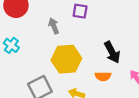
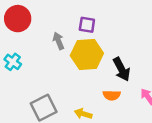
yellow hexagon: (66, 59) -> (87, 54), moved

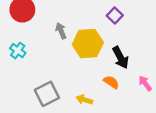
purple square: (87, 25) -> (115, 15), moved, turned 35
orange semicircle: (112, 95) -> (111, 82), turned -147

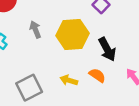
gray arrow: (61, 31) -> (35, 30), moved
yellow arrow: (84, 100) -> (69, 80), moved

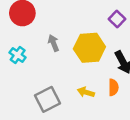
orange semicircle: (97, 75) -> (113, 87), turned 56

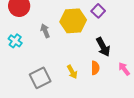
yellow hexagon: (89, 48) -> (73, 21), moved
yellow arrow: (86, 92) -> (72, 72), turned -136

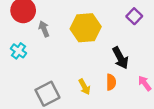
purple square: (98, 11) -> (134, 16), moved
gray arrow: (45, 31) -> (44, 29), moved

